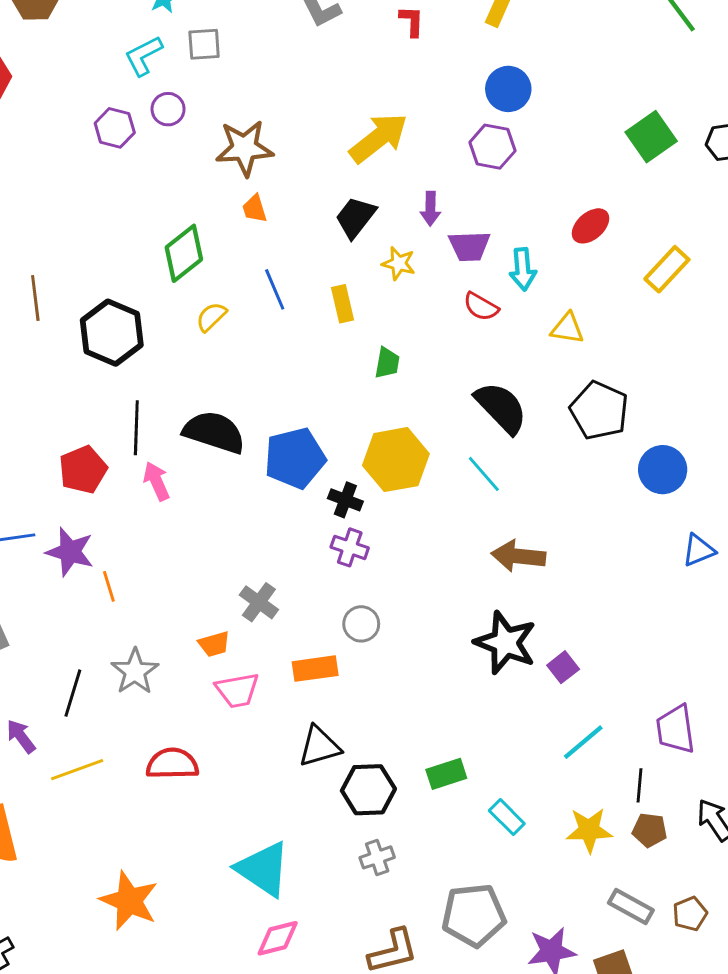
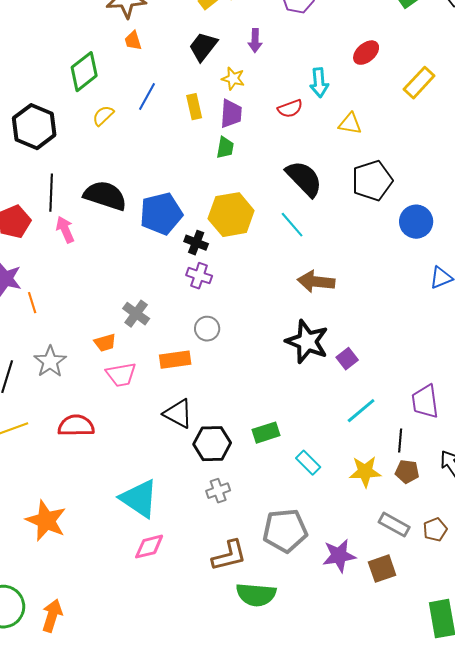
purple trapezoid: (469, 246) -> (231, 114), moved, turned -84
blue line: (275, 289) -> (147, 97), turned 52
red semicircle: (481, 307) -> (290, 109), turned -50
black pentagon: (599, 410) -> (372, 181), turned 30
black triangle: (319, 746) -> (178, 414), turned 44

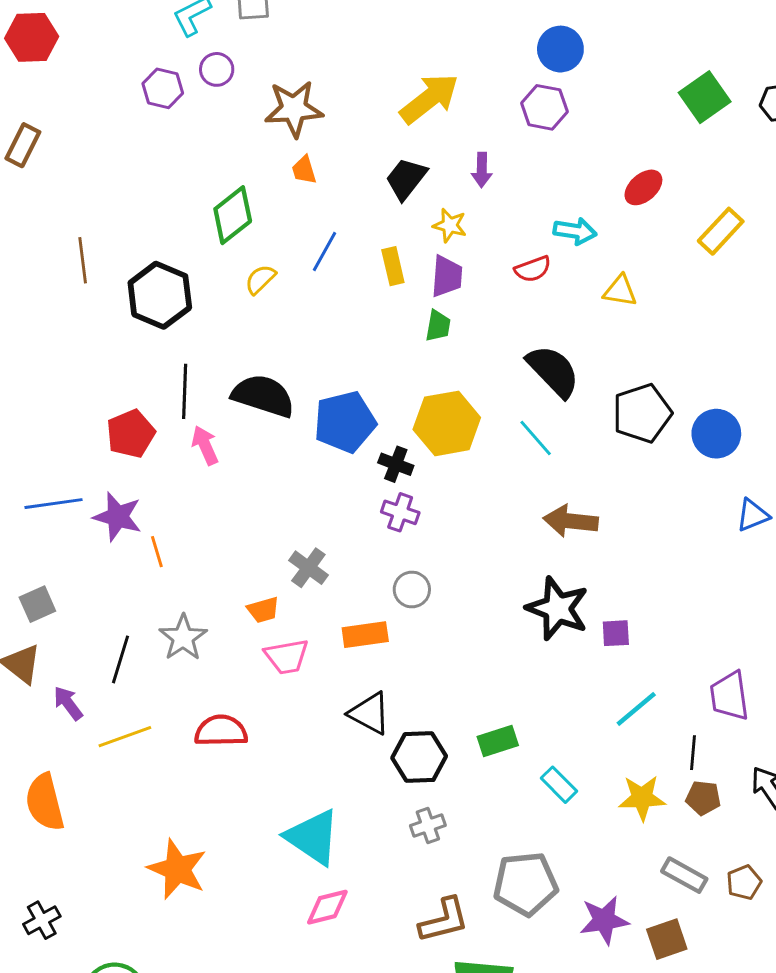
cyan arrow: (319, 83) -> (575, 231), turned -76
black pentagon: (372, 181) -> (642, 413), moved
purple square: (347, 359) -> (616, 633), turned 35

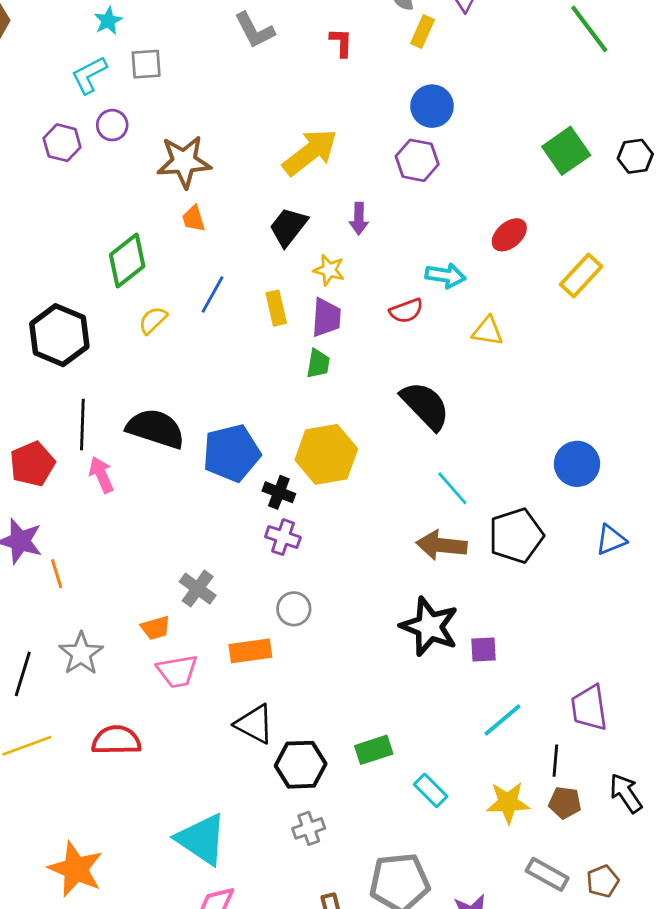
black pentagon: (642, 413) -> (516, 536), moved
cyan line: (536, 438) -> (452, 488), moved

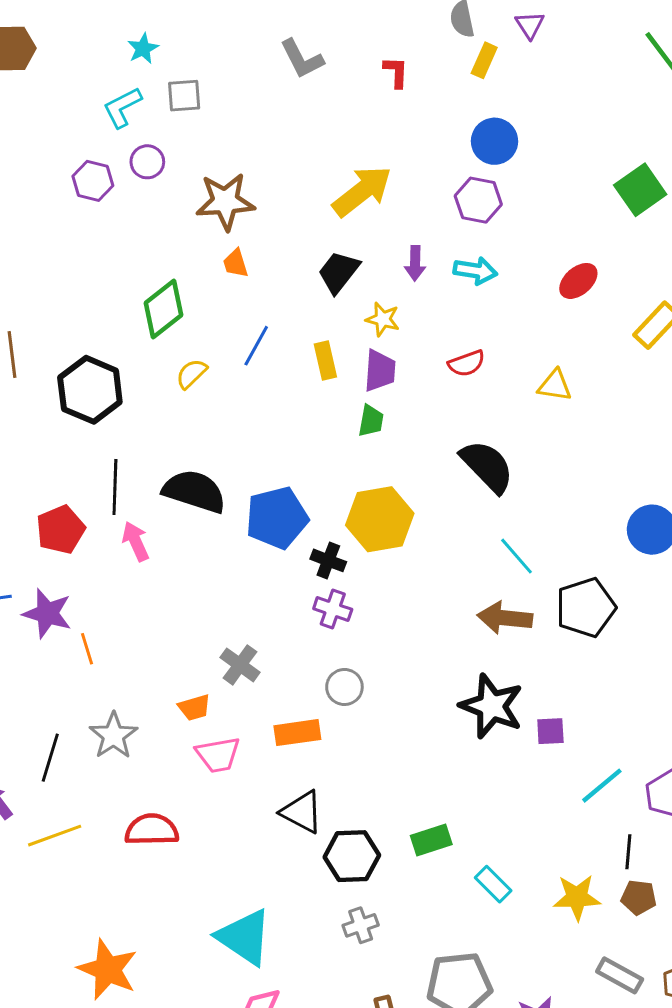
cyan arrow: (446, 276) -> (475, 271), moved
cyan line: (502, 720) -> (602, 786), moved

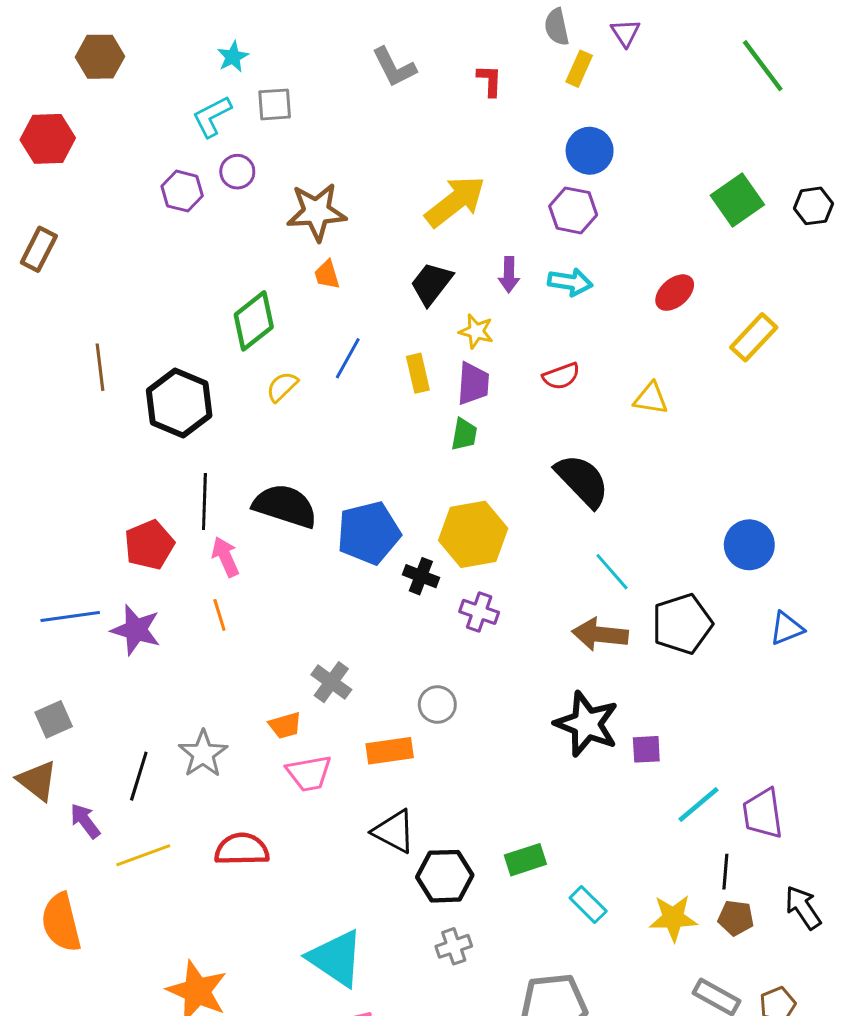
purple cross: (333, 609) -> (479, 612), moved
orange line: (87, 649) -> (219, 615), moved

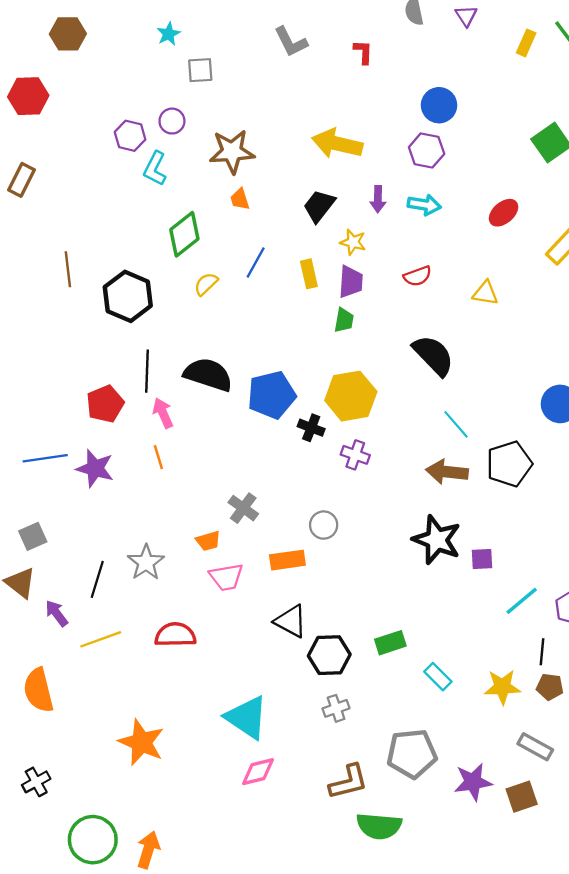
yellow rectangle: (579, 69) -> (526, 43), moved
cyan L-shape: (212, 116) -> (155, 169), moved, turned -36
yellow arrow: (455, 201) -> (337, 144), turned -129

